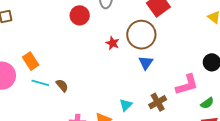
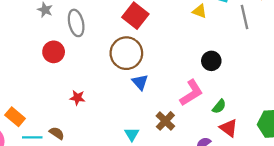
red star: (113, 43) -> (77, 98), moved

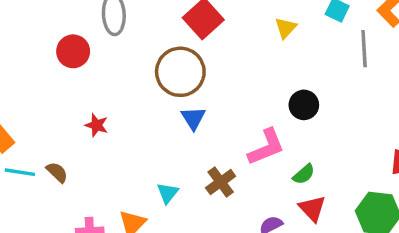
yellow triangle: (200, 11) -> (286, 28), moved, turned 42

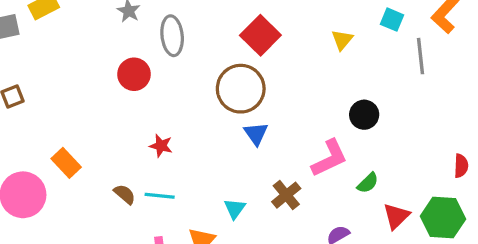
cyan line: (20, 172) -> (160, 196), moved
red triangle: (312, 208) -> (396, 216), moved, turned 32

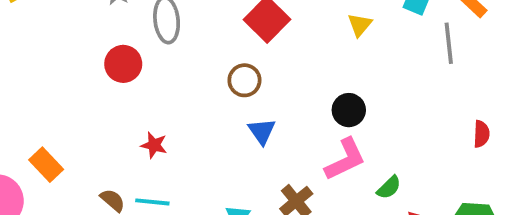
brown circle: (241, 89) -> (244, 80), size x0.6
black circle: (364, 115) -> (349, 110), moved
red semicircle: (461, 166) -> (481, 134), moved

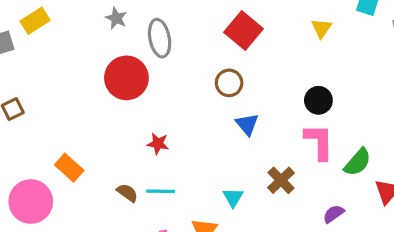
red circle: (123, 64) -> (126, 78), size x1.4
pink L-shape: (345, 159) -> (319, 142), turned -60
green semicircle: (389, 187) -> (358, 162), size x1.4

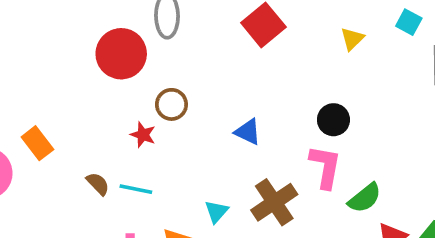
brown circle: (229, 83) -> (171, 104), moved
blue triangle: (247, 124) -> (248, 132), turned -35
brown cross: (281, 180) -> (274, 202), size x1.4

